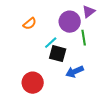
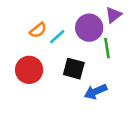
cyan line: (51, 43) -> (57, 37), moved
red circle: (33, 83) -> (29, 70), moved

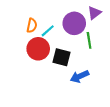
orange semicircle: (38, 30) -> (32, 25), turned -40
red circle: (29, 70) -> (38, 49), moved

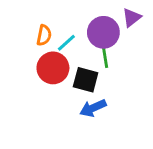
green line: (89, 40) -> (105, 56), moved
blue arrow: (80, 76) -> (93, 108), moved

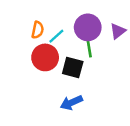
purple triangle: (132, 17) -> (118, 31), moved
blue arrow: (93, 108) -> (71, 103), moved

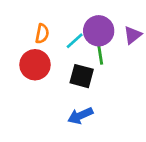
cyan line: (56, 36) -> (75, 41), moved
red circle: (45, 57) -> (35, 65), moved

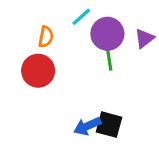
cyan line: (75, 41) -> (81, 17), moved
black square: (82, 76) -> (109, 125), moved

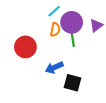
orange semicircle: (46, 37) -> (55, 30), moved
blue arrow: (87, 126) -> (54, 67), moved

